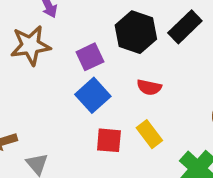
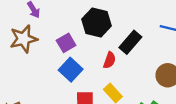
black rectangle: (185, 27) -> (130, 42), moved
red semicircle: (149, 87) -> (110, 60), turned -77

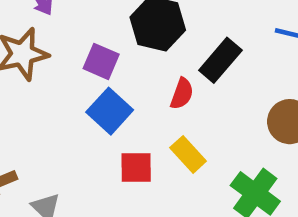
purple square: (66, 43) -> (101, 61), turned -36

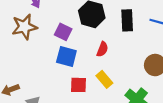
black rectangle: (220, 60) -> (127, 20), moved, turned -45
blue square: (110, 111) -> (66, 57), turned -30

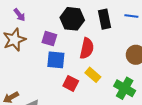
red semicircle: (102, 49) -> (87, 48), size x1.5
red square: (79, 85) -> (71, 83), turned 35

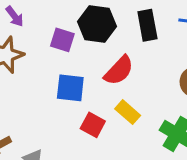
purple square: (49, 39) -> (62, 40), moved
red semicircle: (87, 48) -> (119, 71), turned 30

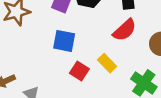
red semicircle: (119, 71) -> (125, 30), moved

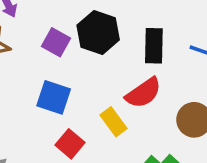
yellow rectangle: (107, 63) -> (114, 122), moved

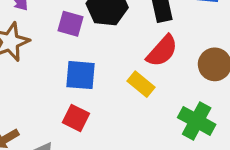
red square: (70, 144) -> (76, 118), moved

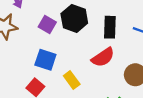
yellow rectangle: (141, 84) -> (72, 80), moved

